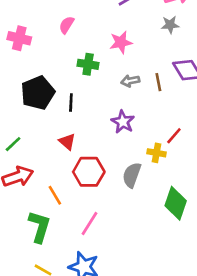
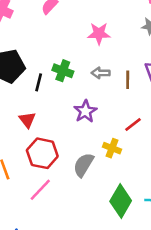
green cross: (88, 64) -> (63, 71), moved
red line: (174, 136) -> (133, 125), moved
pink line: (89, 224) -> (40, 190), moved

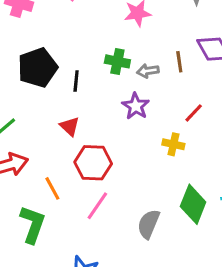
green cross: (63, 71) -> (117, 61), moved
gray arrow: (101, 73) -> (148, 71), moved
gray semicircle: (84, 165) -> (149, 224), moved

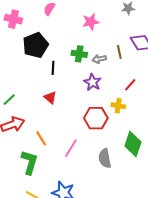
black pentagon: (38, 68) -> (35, 45), moved
red hexagon: (93, 163) -> (96, 118), moved
gray semicircle: (149, 224) -> (105, 158), turned -30

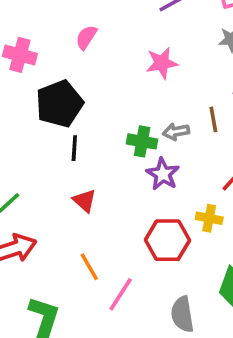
green cross: (79, 54) -> (142, 141), moved
black line: (53, 68) -> (74, 148), moved
orange line: (41, 138) -> (89, 267), moved

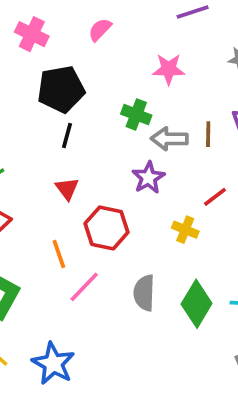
gray arrow: (176, 132) -> (169, 139), size x1.4
green cross: (142, 141) -> (136, 115), moved
red hexagon: (167, 240) -> (106, 228), moved
gray semicircle: (182, 314) -> (144, 293), moved

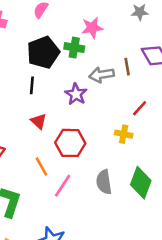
black pentagon: (61, 89) -> (43, 52), moved
green cross: (136, 115) -> (74, 48), moved
purple star: (148, 178) -> (76, 94), moved

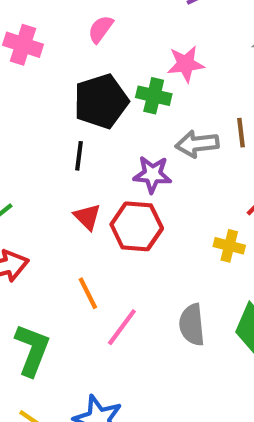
purple star: (76, 94) -> (152, 174), turned -30
red hexagon: (70, 143) -> (137, 226), moved

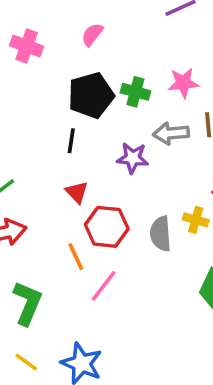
pink star: (186, 64) -> (183, 83), moved
red hexagon: (137, 226) -> (107, 227), moved
gray semicircle: (192, 325) -> (161, 234), moved

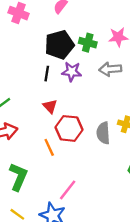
purple star: (133, 158) -> (72, 72), moved
pink line: (104, 286) -> (68, 190), moved

